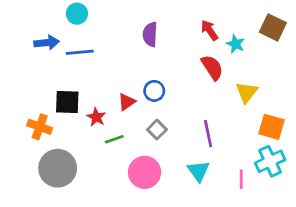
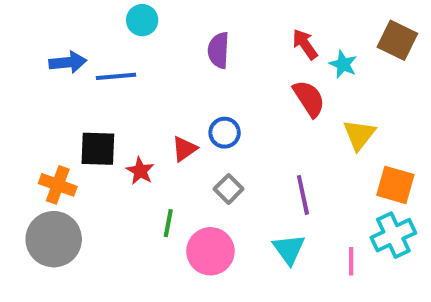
cyan circle: (77, 14) -> (142, 20), moved
green line: (114, 139) -> (168, 223), moved, turned -60
gray circle: (58, 168) -> (54, 239), moved

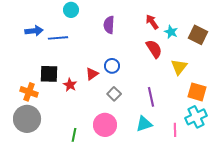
brown square: (397, 40) -> (198, 35), moved
green line: (168, 223) -> (74, 135), moved
cyan triangle: (289, 249) -> (144, 124), turned 48

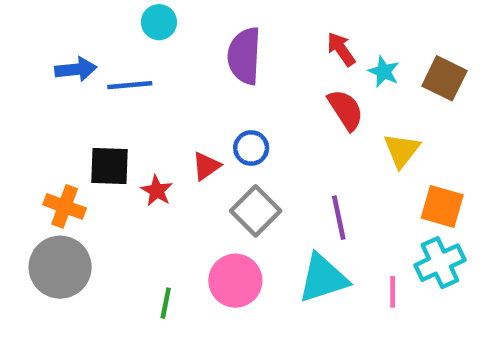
purple semicircle: (109, 25) -> (244, 56), size x1.4
gray square: (114, 94) -> (256, 211), size x1.5
cyan triangle: (144, 124) -> (323, 278), size x1.4

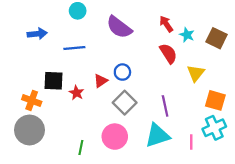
purple semicircle: (244, 56) -> (119, 27), turned -56
blue line: (130, 85) -> (74, 48), moved

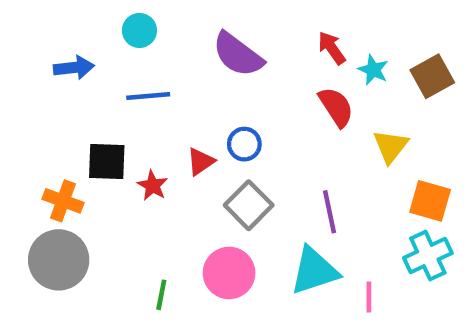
cyan circle: (78, 11) -> (139, 30), moved
brown square: (216, 38) -> (432, 76), turned 35
pink line: (191, 142) -> (369, 297), moved

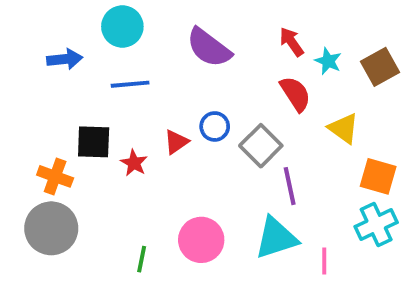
cyan circle: (139, 30) -> (122, 27), size x1.4
yellow triangle: (391, 146) -> (343, 128), turned -32
gray square: (249, 205) -> (261, 146), moved

